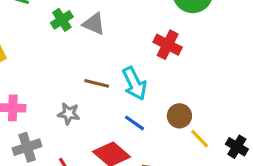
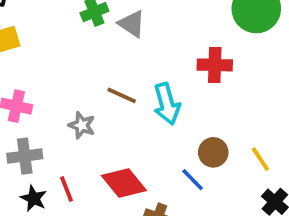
red cross: (168, 45) -> (215, 65), turned -36
blue line: (135, 123) -> (193, 180), moved
yellow line: (200, 139) -> (260, 159), moved

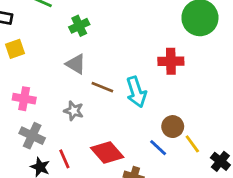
gray triangle: (132, 24) -> (76, 64), moved
gray cross: (25, 156) -> (32, 136), turned 35
yellow line: (260, 159) -> (192, 144), moved

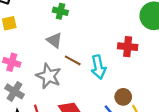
green cross: (79, 26) -> (60, 11), turned 32
gray star: (74, 111) -> (49, 76), size x1.6

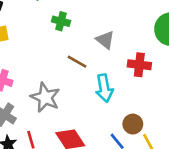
gray triangle: (54, 40) -> (105, 40), moved
brown line: (73, 60) -> (77, 62), moved

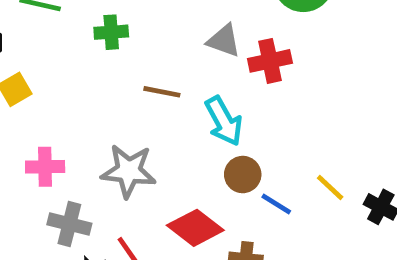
gray triangle: (105, 40) -> (224, 41), moved
brown circle: (133, 124) -> (243, 175), moved

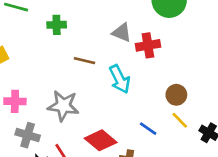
brown circle: (243, 175) -> (176, 95), moved

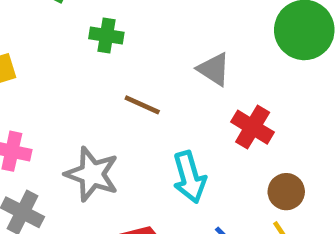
red cross: (148, 45) -> (253, 127), moved, turned 30
cyan arrow: (120, 79) -> (189, 177), moved

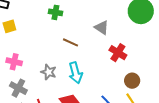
gray star: (92, 174) -> (49, 72), size x0.7
cyan arrow: (189, 177) -> (76, 73), moved

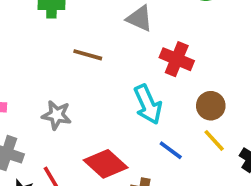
cyan arrow: (76, 73) -> (148, 104), moved

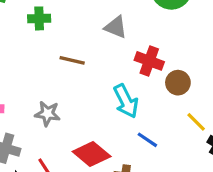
brown circle: (211, 106) -> (178, 83), moved
yellow line: (214, 140) -> (196, 122), moved

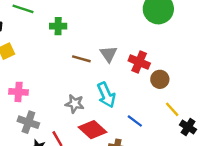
gray triangle: (116, 27) -> (108, 54), moved, turned 30
cyan arrow: (126, 101) -> (106, 95), moved
gray star: (47, 114) -> (75, 104), moved

